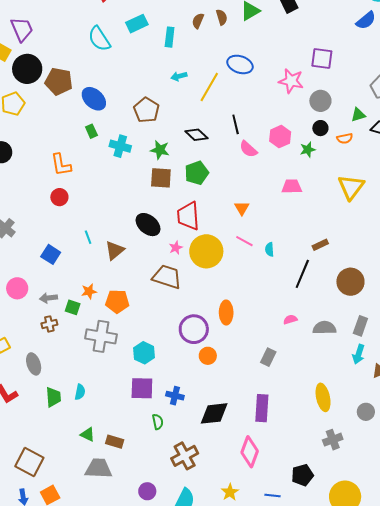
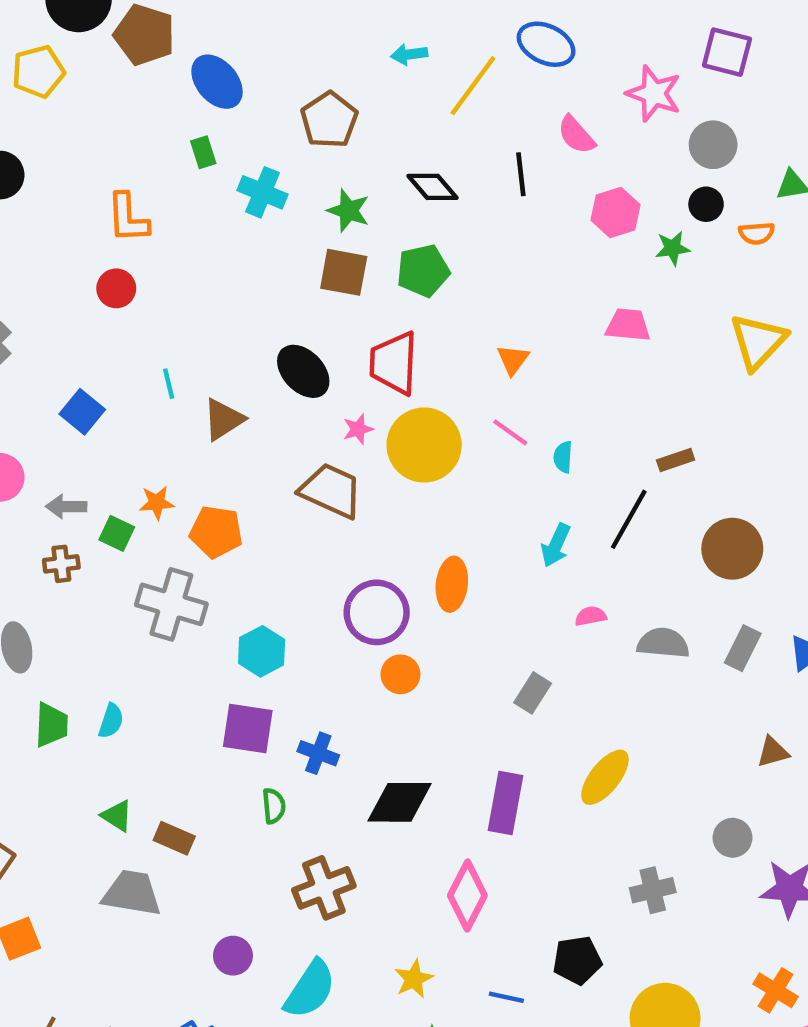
pink semicircle: (248, 149) -> (576, 135), moved
cyan arrow: (359, 354) -> (556, 545), moved
yellow ellipse: (323, 397) -> (605, 777), moved, turned 44

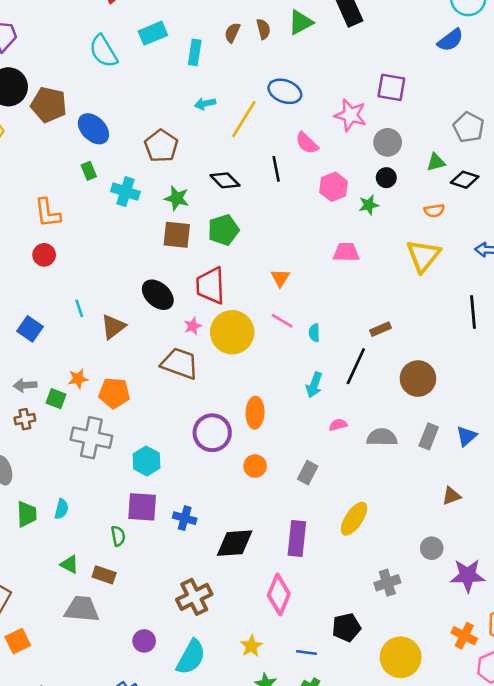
orange semicircle: (757, 233) -> (434, 211), moved
orange circle: (400, 674) -> (255, 466), moved
green semicircle: (274, 806) -> (118, 536), moved

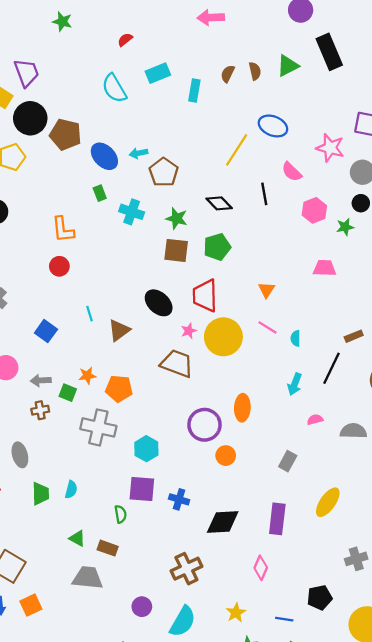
cyan arrow: (205, 104) -> (139, 153), moved
orange circle: (255, 466) -> (226, 456), moved
pink diamond: (279, 595) -> (261, 568), size x0.7

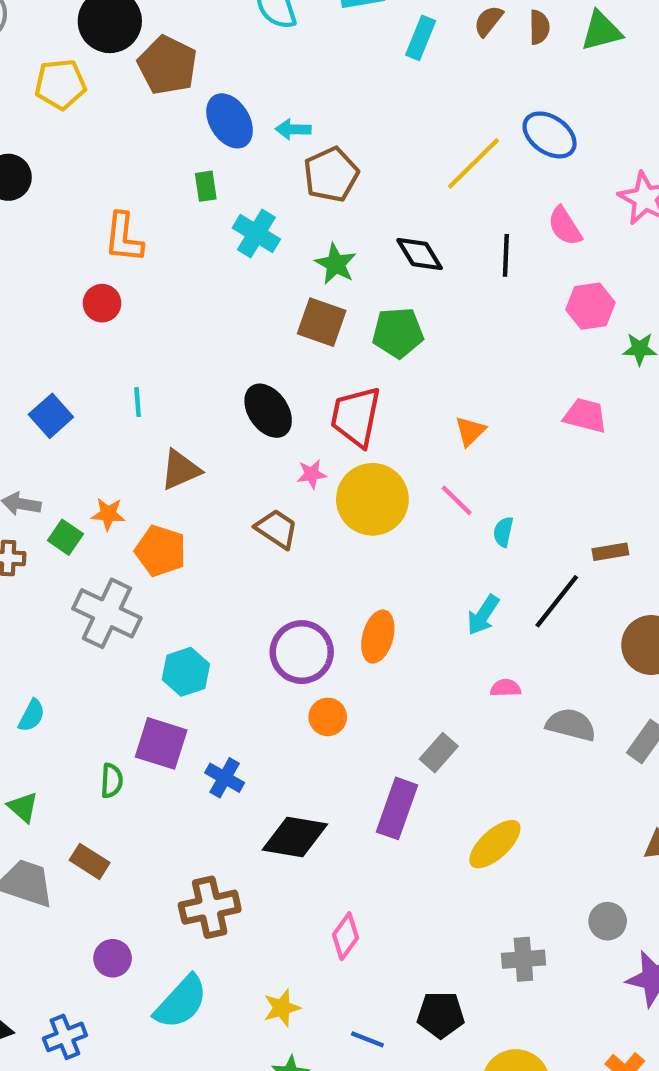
brown triangle: (119, 330) -> (180, 470), moved
brown trapezoid: (177, 363) -> (277, 529), size x0.7
purple rectangle: (277, 519) -> (397, 808), moved
brown rectangle: (108, 548) -> (90, 861), moved

